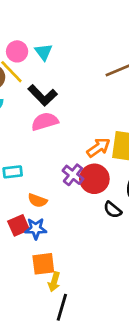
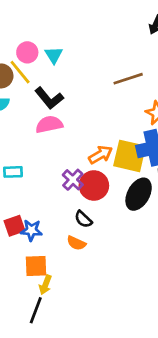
orange semicircle: (37, 201) -> (76, 243), moved
black semicircle: (113, 210) -> (83, 219), moved
black line: (62, 307) -> (36, 310), moved

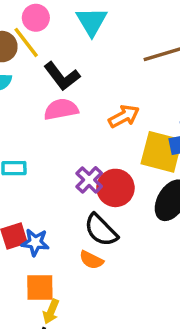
cyan triangle: (54, 55) -> (92, 21), moved, size x1.4
orange arrow: (100, 155) -> (124, 116), moved
black semicircle: (83, 219) -> (101, 230), size x1.5

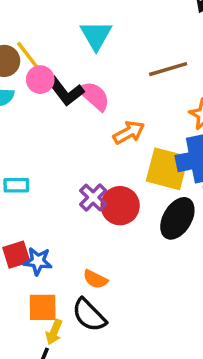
pink circle: (36, 18) -> (40, 80), moved
pink semicircle: (61, 109) -> (94, 96), moved, turned 52
black semicircle: (101, 230) -> (89, 315), moved

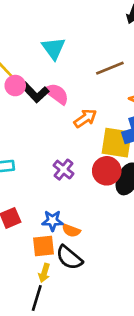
red circle: (120, 206) -> (107, 171), moved
blue star: (38, 261) -> (52, 221), moved
orange square: (43, 307) -> (44, 246), moved

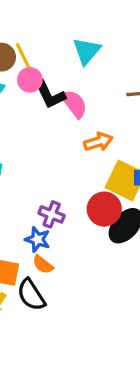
purple cross: (63, 170) -> (52, 214), moved, turned -35
blue star: (52, 221) -> (38, 239), moved

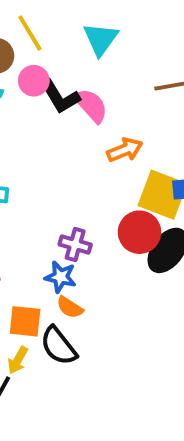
yellow line: (24, 58) -> (30, 33), moved

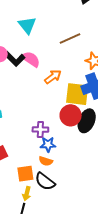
blue star: (61, 277) -> (48, 144), moved

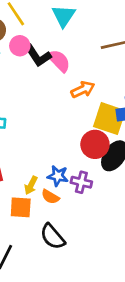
purple cross: (40, 130) -> (81, 182), moved
black semicircle: (45, 181) -> (53, 237), moved
yellow arrow: (27, 194) -> (31, 185), moved

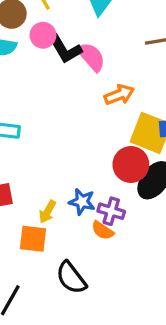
orange semicircle: (50, 197) -> (103, 230), moved

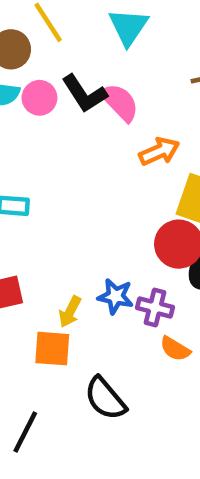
pink circle: (43, 35) -> (39, 98), moved
orange semicircle: (103, 230) -> (175, 349), moved

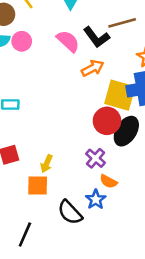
black L-shape: (84, 94) -> (96, 37), moved
blue star: (115, 296) -> (96, 199), moved, turned 30
purple cross: (155, 307) -> (96, 158), turned 30

